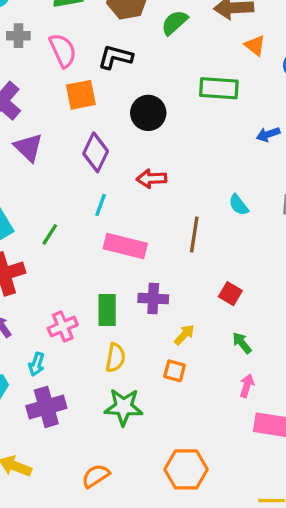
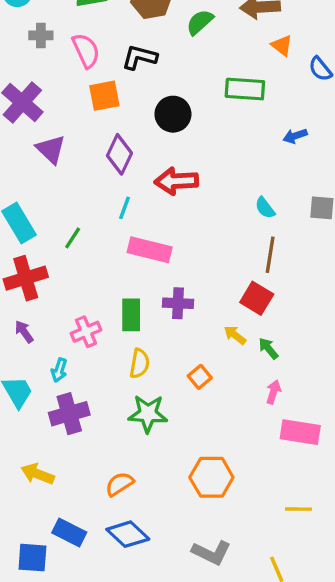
red arrow: (152, 179) -> (176, 181), size x1.4
brown line: (194, 234) -> (270, 255), moved
red square: (230, 294) -> (257, 298), size x1.4
yellow arrow: (184, 335) -> (235, 335), moved, turned -95
orange square: (175, 371) -> (200, 377), turned 35

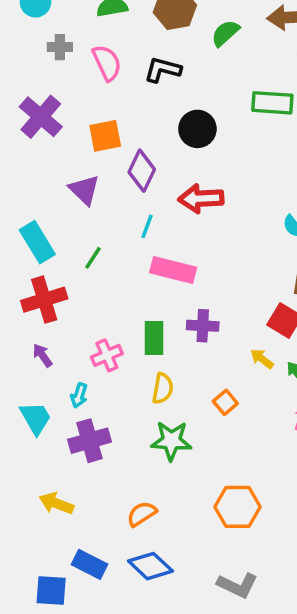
orange square: (104, 96) -> (105, 136), moved
purple triangle: (51, 149) -> (84, 190), moved

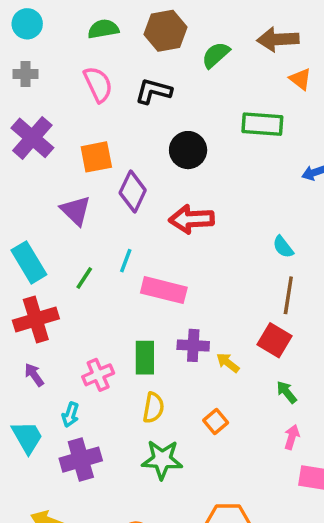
gray cross: (60, 47) -> (25, 74), moved
cyan line: (147, 226) -> (126, 261), moved
yellow arrow: (262, 359) -> (228, 363), moved

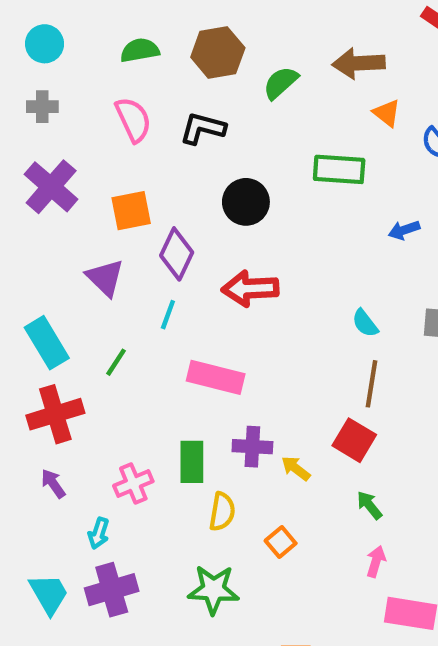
cyan line: (126, 261) -> (168, 315), moved
yellow semicircle: (153, 408) -> (222, 512), moved
cyan trapezoid: (27, 437) -> (49, 594), moved

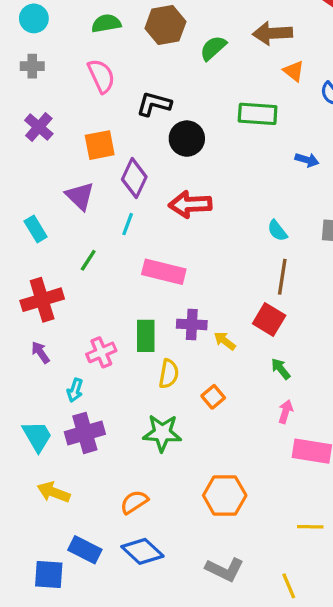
black L-shape: (203, 128) -> (154, 104), moved
purple cross: (51, 187) -> (39, 127), size x0.7
blue arrow: (404, 230) -> (307, 160), turned -145
cyan rectangle: (47, 343) -> (36, 229), moved, size x0.7

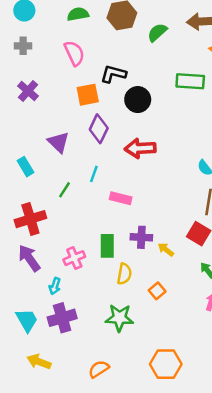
orange square: (100, 145) -> (88, 95), moved
cyan line: (128, 224) -> (94, 174), moved
pink rectangle: (164, 272) -> (121, 198), size x0.7
purple arrow: (40, 352) -> (29, 258), size x1.6

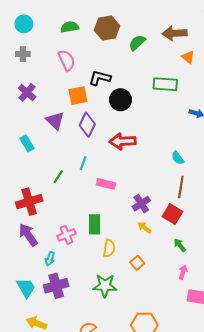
purple triangle: (58, 142) -> (55, 121), moved
cyan rectangle: (26, 167) -> (27, 143), moved
purple cross: (141, 237) -> (141, 204), moved, turned -36

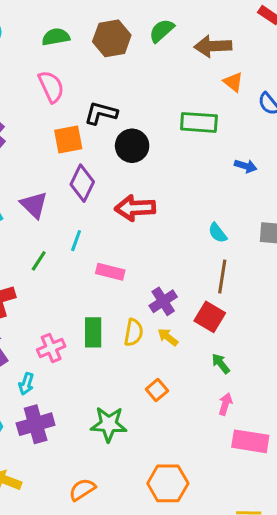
green semicircle: (137, 43) -> (162, 31), moved
purple triangle: (55, 121) -> (34, 205), moved
yellow semicircle: (109, 248) -> (134, 332), moved

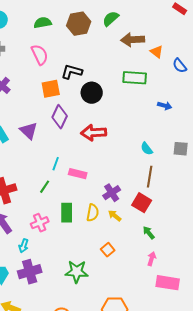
brown arrow: (213, 46) -> (133, 40), moved
cyan line: (76, 241) -> (56, 164), moved
green line: (39, 261) -> (45, 187), moved

